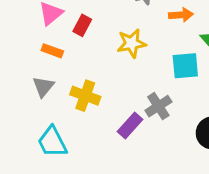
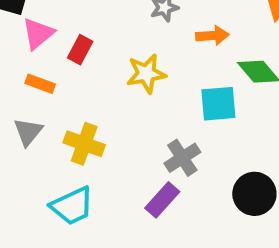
purple rectangle: (130, 126) -> (162, 200), moved
cyan trapezoid: (52, 142) -> (72, 206), moved, turned -88

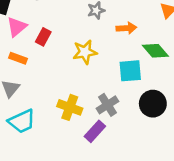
yellow cross: (84, 144) -> (70, 107), moved
black circle: (254, 194) -> (153, 104), moved
cyan trapezoid: (72, 206) -> (22, 121), moved

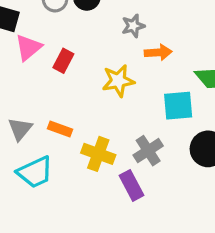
orange arrow: (126, 28) -> (158, 52), moved
orange rectangle: (18, 58) -> (60, 129), moved
purple rectangle: (95, 131) -> (132, 185), turned -70

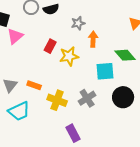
orange arrow: (158, 52) -> (93, 39), turned -84
red rectangle: (63, 61) -> (50, 46), moved
purple rectangle: (132, 185) -> (73, 133), moved

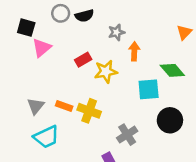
red rectangle: (50, 46) -> (83, 60), turned 32
gray cross: (87, 98) -> (127, 135), moved
yellow cross: (57, 100) -> (89, 111), moved

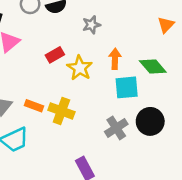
orange arrow: (134, 51) -> (115, 59), moved
yellow star: (106, 72) -> (80, 68), turned -30
gray cross: (127, 135) -> (116, 128), moved

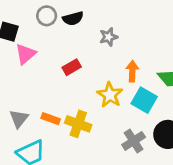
yellow star: (80, 68) -> (110, 95), moved
cyan square: (127, 87) -> (144, 100), turned 35

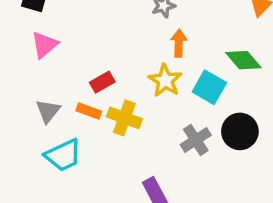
pink triangle: (26, 54) -> (45, 45), moved
red rectangle: (72, 67) -> (102, 82), moved
orange arrow: (132, 71) -> (179, 43), moved

